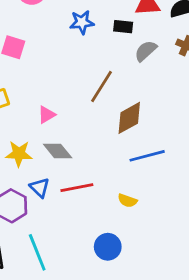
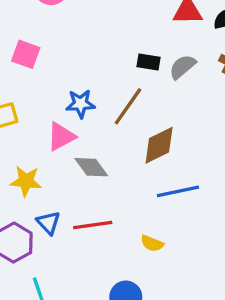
blue star: (82, 22) -> (81, 104), moved
black rectangle: (123, 27) -> (148, 62), moved
pink triangle: (47, 115) -> (61, 137), size x1.4
gray diamond: (58, 151) -> (91, 167), moved

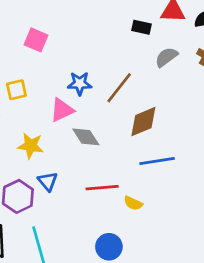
black rectangle: (148, 62) -> (142, 27), moved
red line: (93, 225) -> (102, 188), moved

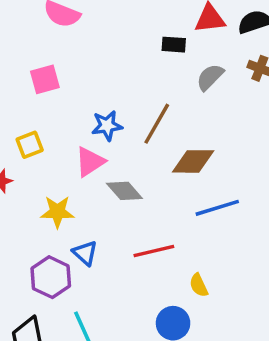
pink square: (36, 40) -> (45, 79), turned -30
brown diamond: (143, 122) -> (193, 161), turned 32
yellow semicircle: (133, 203) -> (199, 285), moved, turned 48

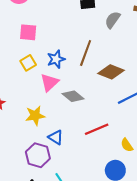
pink square: (45, 79) -> (28, 32), moved, turned 30
yellow square: (30, 145) -> (28, 63), moved
brown diamond: (193, 161) -> (111, 72), turned 30

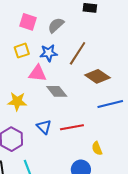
gray semicircle: (113, 20) -> (56, 25), moved
pink triangle: (49, 82) -> (38, 73), turned 36
blue triangle: (56, 137) -> (44, 127), moved

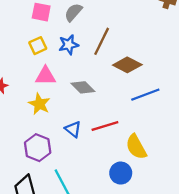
pink triangle: (38, 73) -> (45, 76), moved
yellow star: (17, 101) -> (39, 104), turned 30
yellow semicircle: (97, 148) -> (136, 147), size x1.6

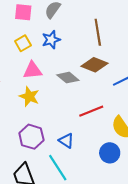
brown line: (102, 41) -> (98, 32), moved, turned -30
brown diamond: (127, 65) -> (95, 65), moved
blue triangle: (73, 129) -> (66, 141), moved

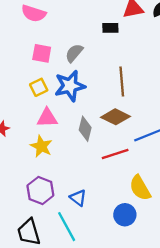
blue star: (51, 40) -> (70, 86), size x1.5
gray diamond: (68, 78) -> (85, 129), turned 60
red line: (91, 111) -> (115, 154), moved

